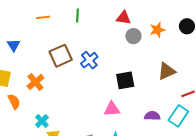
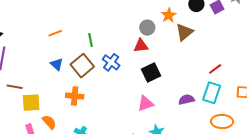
green line: (77, 15) -> (91, 40), moved
red triangle: (124, 18) -> (141, 46), moved
blue triangle: (14, 45) -> (57, 64), moved
brown triangle: (167, 71) -> (184, 32), moved
orange cross: (35, 82) -> (75, 96), moved, turned -30

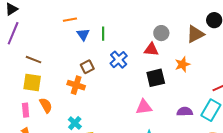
orange star: (169, 15) -> (183, 64), moved
brown triangle: (184, 32) -> (195, 34), moved
blue triangle: (57, 64) -> (83, 34), moved
brown square: (82, 66) -> (87, 67), moved, size x0.6
brown line: (15, 87) -> (34, 60), moved

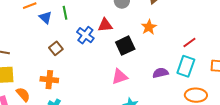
red triangle: (151, 49) -> (105, 25), moved
orange cross: (76, 85) -> (49, 80), moved

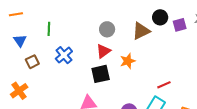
blue triangle: (45, 18) -> (20, 41), moved
red triangle: (105, 25) -> (103, 51), moved, turned -42
orange cross: (49, 80) -> (19, 91), turned 36

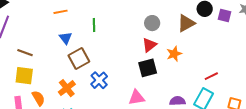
purple square: (180, 25) -> (224, 16), turned 32
blue cross: (64, 55) -> (99, 80), moved
brown square: (32, 62) -> (79, 59), size x1.5

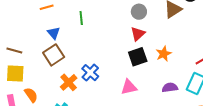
orange star: (174, 54) -> (164, 54), moved
brown square: (79, 59) -> (54, 55), moved
orange cross: (67, 88) -> (69, 82), moved

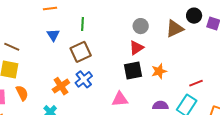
brown square: (54, 55) -> (81, 52), moved

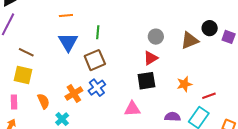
blue triangle: (53, 35) -> (68, 42), size x1.5
orange star: (159, 71) -> (184, 84), moved
orange semicircle: (22, 93) -> (43, 101), moved

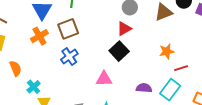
black square: (146, 81) -> (119, 51), turned -36
orange star: (184, 84) -> (167, 51), moved
orange cross: (74, 93) -> (39, 36), moved

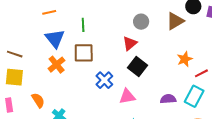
brown square: (68, 29) -> (84, 53), turned 30
red triangle: (124, 29) -> (130, 43), moved
blue cross: (69, 57) -> (104, 80), moved

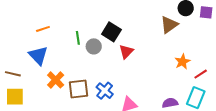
gray circle: (141, 22) -> (94, 46), moved
blue triangle: (55, 39) -> (38, 55), moved
brown square: (84, 53) -> (78, 89), moved
black square: (138, 67) -> (111, 32), moved

